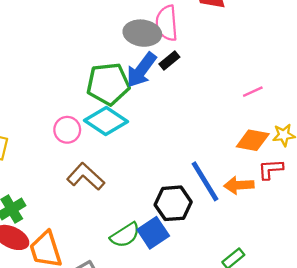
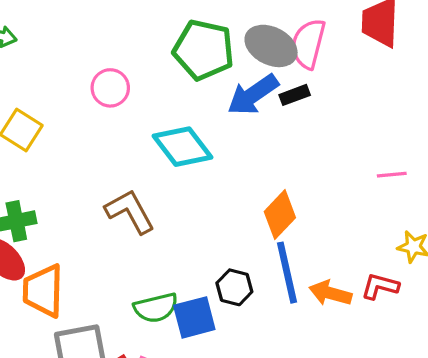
green pentagon: (108, 84) -> (204, 50), moved
pink circle: (67, 130) -> (110, 88), moved
orange diamond: (253, 140) -> (280, 215), moved, turned -76
black hexagon: (173, 203) -> (234, 287), size x0.7

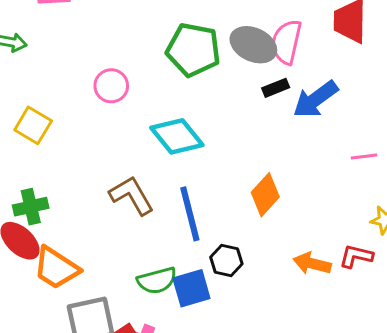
blue arrow: (253, 95) -> (316, 99), moved
blue line: (287, 273) -> (190, 214), moved
orange trapezoid: (43, 291) -> (56, 268), turned -57

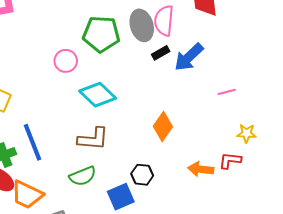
gray ellipse: (253, 45) -> (142, 25), turned 56
pink circle: (111, 86) -> (66, 61), moved
brown L-shape: (132, 195) -> (93, 139), moved, turned 132
blue line: (190, 214) -> (33, 142), moved
green semicircle: (157, 280) -> (83, 176), moved

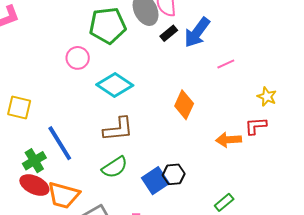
pink line: (227, 92) -> (226, 64), moved
yellow star: (246, 133) -> (267, 97), turned 30
black hexagon: (142, 175) -> (174, 174), moved

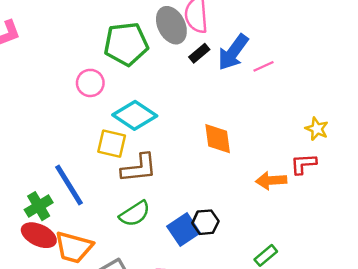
pink line: (226, 64) -> (264, 66), moved
orange diamond: (184, 105) -> (218, 139), turned -32
yellow square: (19, 108) -> (112, 144), moved

